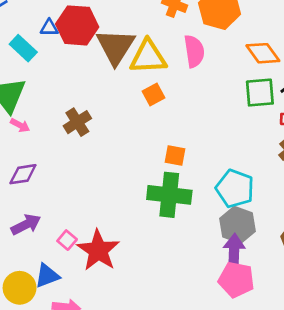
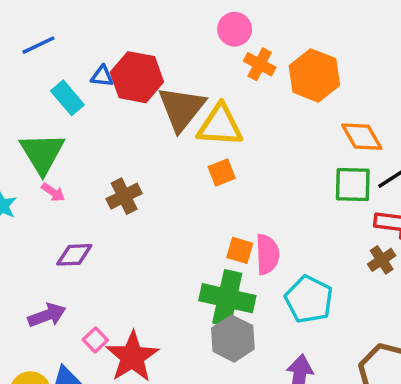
pink semicircle: (194, 51) -> (267, 254), moved
purple diamond: (23, 174) -> (74, 255), moved
gray hexagon: (237, 225) -> (233, 339), moved

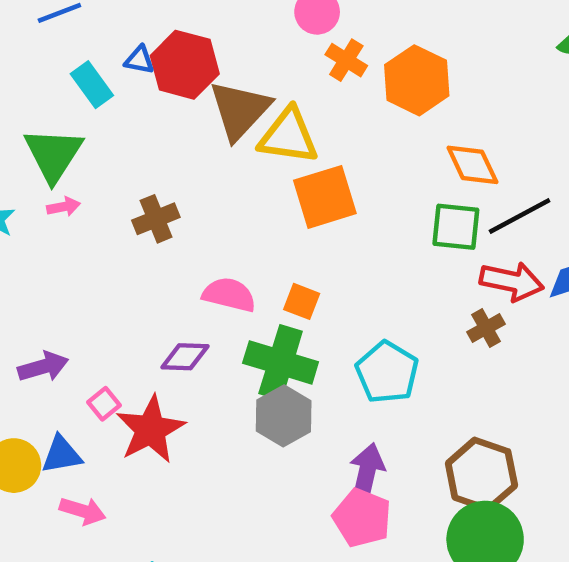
orange square: (222, 172) -> (325, 197), moved, size x1.8
pink arrow: (53, 192) -> (64, 207), turned -50
pink semicircle: (267, 254) -> (229, 295), moved, turned -78
purple diamond: (74, 255) -> (185, 357), moved

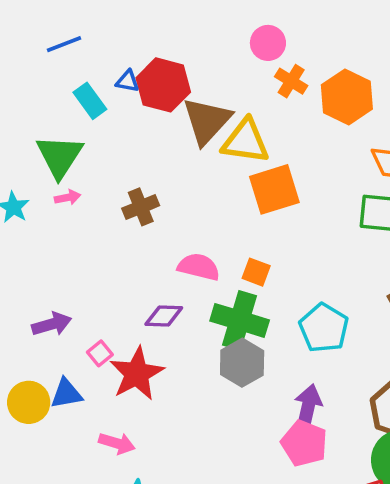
pink arrow: (83, 511) -> (117, 443), moved

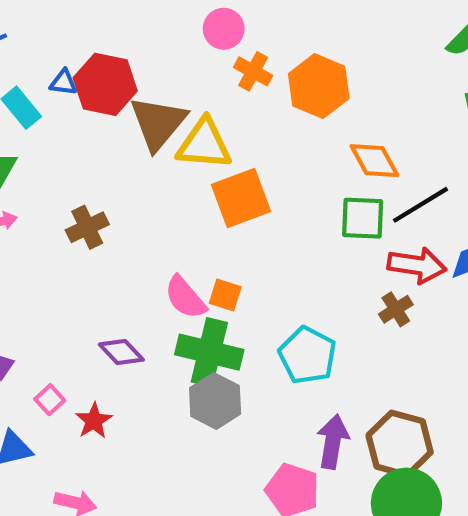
pink semicircle: (199, 267) -> (185, 297), moved, turned -141
purple diamond: (164, 316) -> (121, 352), turned 48
red star: (137, 374) -> (94, 421), size x0.6
purple arrow: (308, 407) -> (333, 442), moved

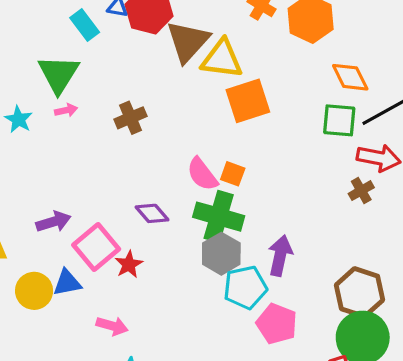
cyan pentagon: (308, 355) -> (245, 287), moved, turned 30
pink square: (50, 400) -> (96, 247), size x2.0
purple arrow: (333, 442) -> (280, 256), moved

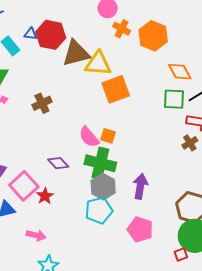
brown triangle: (188, 41) -> (76, 53), turned 36
cyan pentagon: (245, 287) -> (99, 210), moved

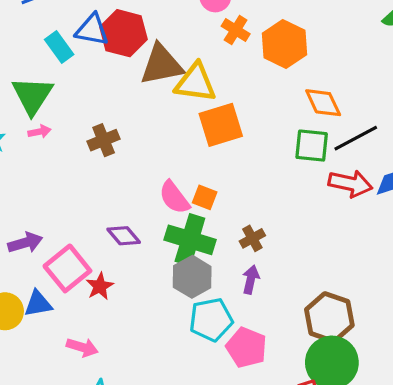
blue triangle: (31, 34) -> (92, 30), size x1.6
brown cross: (190, 143) -> (252, 238), moved
purple arrow: (140, 186) -> (251, 280), size x0.7
cyan pentagon: (99, 210) -> (211, 320), moved

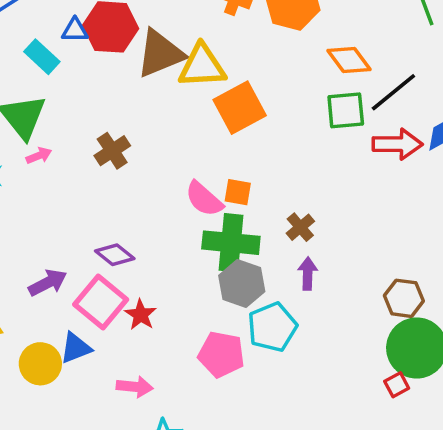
blue triangle: (92, 30) -> (75, 30), size x0.7
purple diamond: (124, 236) -> (115, 255), moved
brown hexagon: (329, 317) -> (404, 298), size x0.7
pink pentagon: (246, 347) -> (221, 354), moved

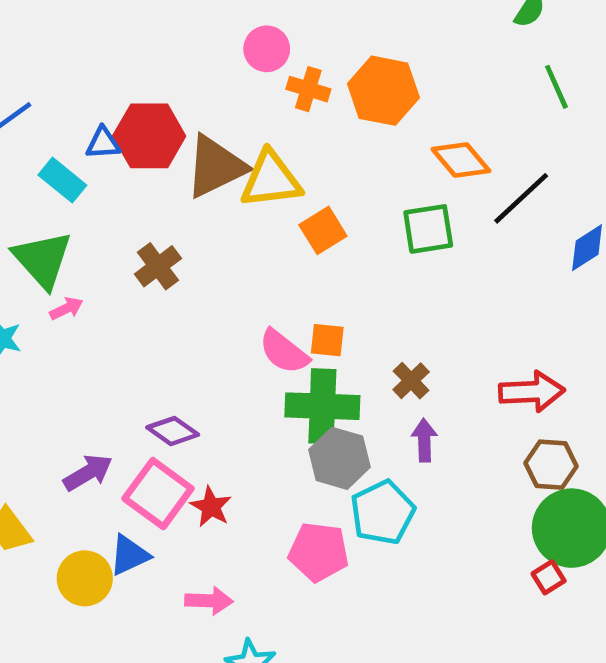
orange square: (240, 108) -> (323, 230), size x0.7
green square: (346, 110) -> (428, 229), moved
red arrow: (397, 144) -> (532, 392), moved
brown cross: (112, 151) -> (158, 266), moved

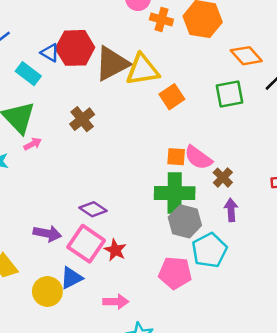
blue triangle: (103, 143) -> (50, 53), turned 36
pink semicircle: (284, 352) -> (198, 158), moved
purple arrow: (88, 473) -> (47, 233), turned 44

